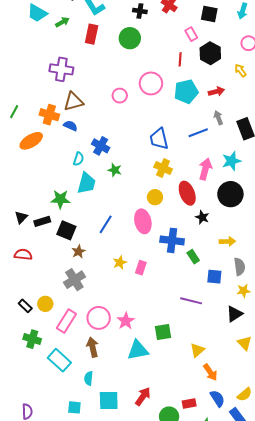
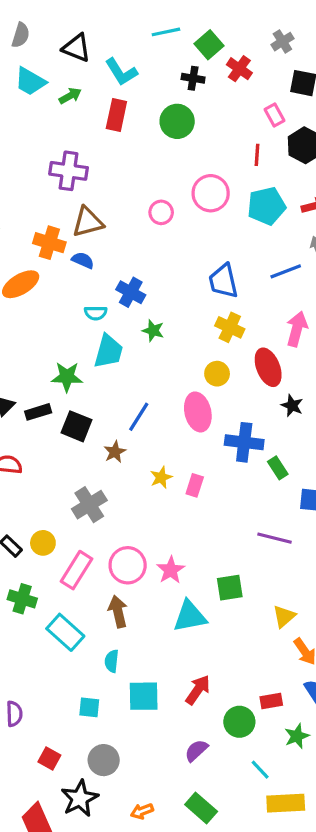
cyan semicircle: (78, 159) -> (96, 313), turned 72
brown star: (78, 252) -> (115, 452), moved

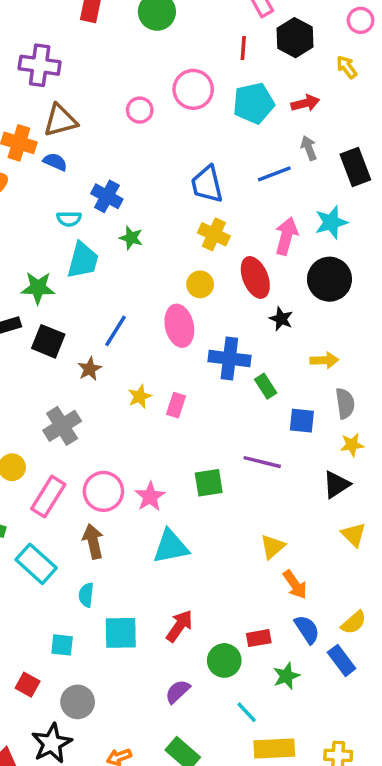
green square: (230, 588) -> (209, 483), moved
red square: (49, 758) -> (28, 685), moved

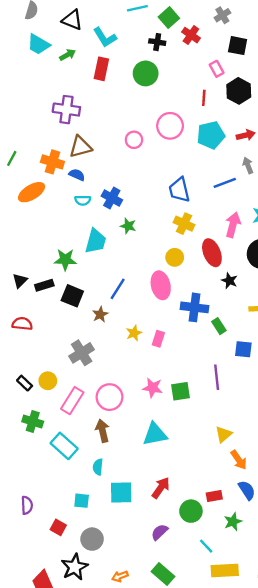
cyan semicircle: (69, 219) -> (83, 200), moved
purple line: (262, 462) -> (217, 377), turned 70
pink star: (150, 497) -> (153, 388), moved, turned -30

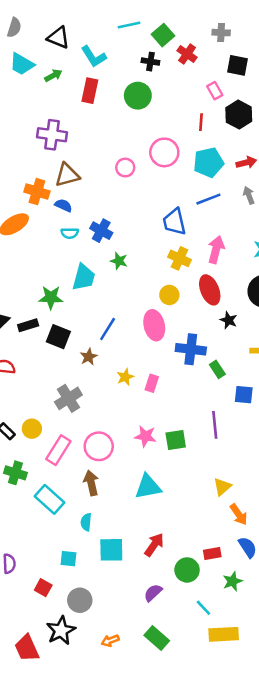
gray cross: (222, 15) -> (221, 33), turned 35
blue line: (225, 183) -> (208, 199), moved
pink arrow: (233, 225) -> (216, 250), moved

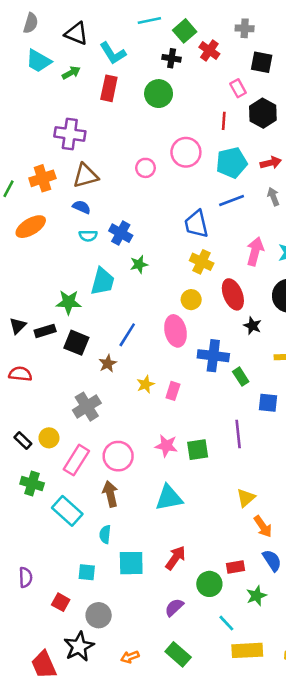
orange cross: (37, 192) -> (42, 178), moved, turned -35
pink arrow: (216, 250) -> (255, 251), moved
green star: (119, 261) -> (139, 264), turned -30

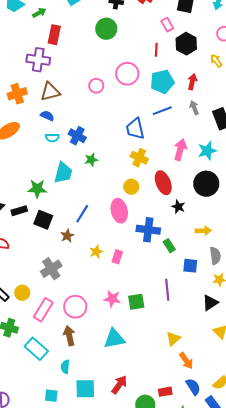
red rectangle: (109, 88) -> (54, 35), moved
red arrow: (271, 163) -> (192, 82), turned -63

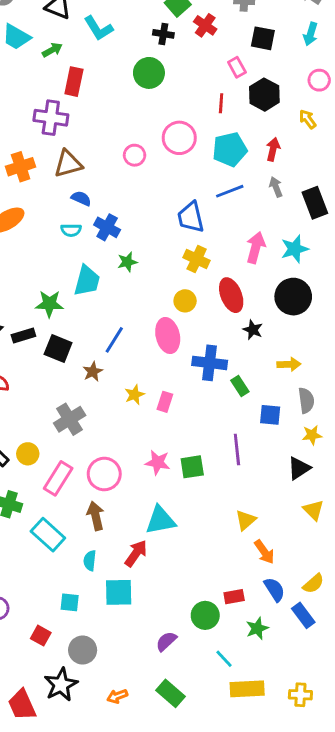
blue semicircle: (47, 116) -> (81, 198), moved
red arrow: (119, 385) -> (136, 553), moved

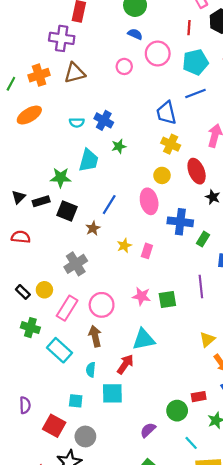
blue semicircle: (81, 198) -> (135, 34), moved
green rectangle: (240, 386) -> (203, 239), turned 64
red square: (41, 636) -> (54, 426), size x1.5

